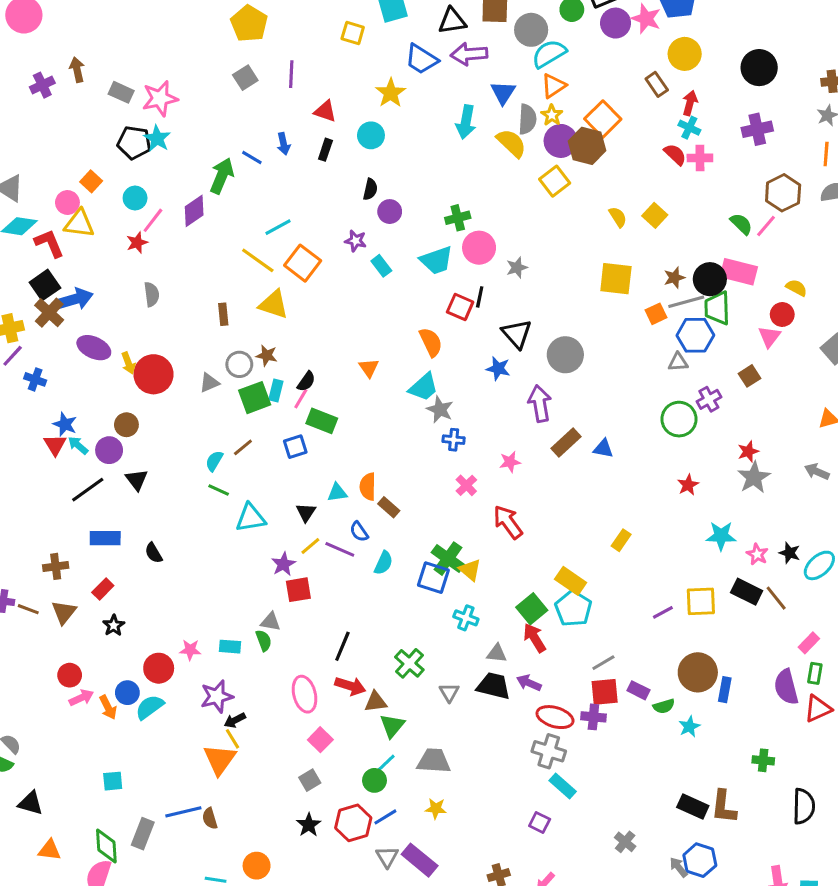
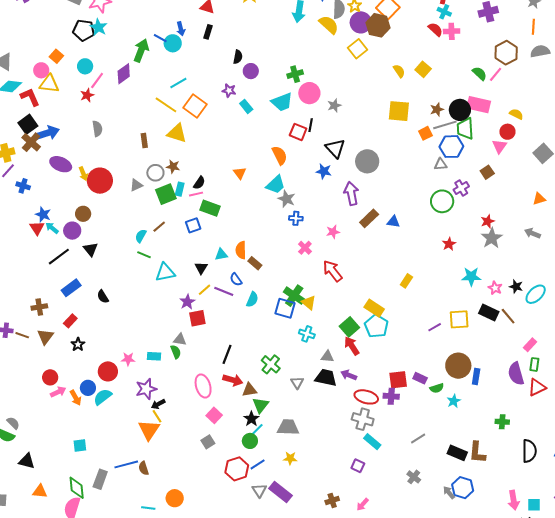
cyan circle: (371, 135) -> (173, 43), moved
pink line: (301, 399) -> (196, 194), turned 48
blue rectangle: (105, 538) -> (71, 288), turned -36
gray line: (603, 663) -> (418, 439), moved
black star: (309, 825) -> (251, 419), moved

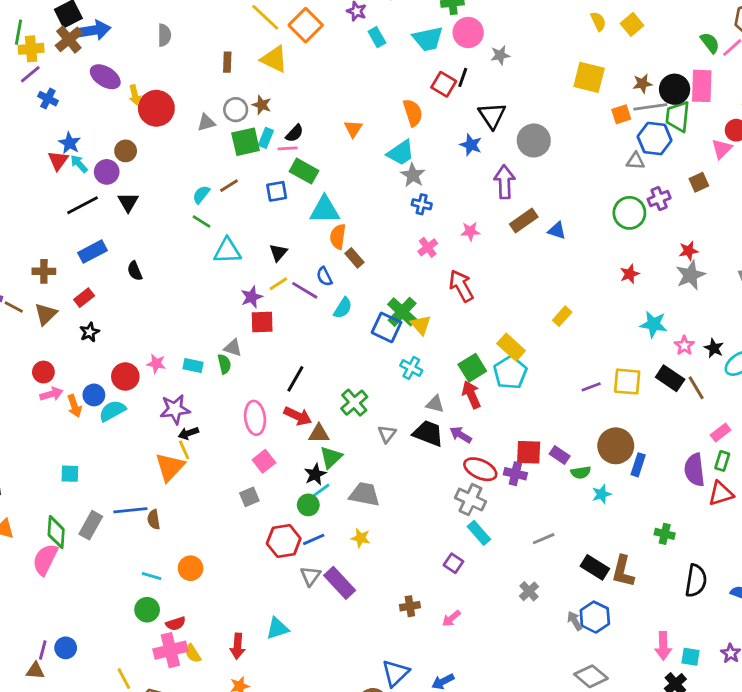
pink rectangle: (479, 105) -> (702, 86), turned 70
cyan triangle: (221, 254) -> (325, 210), moved, size x1.6

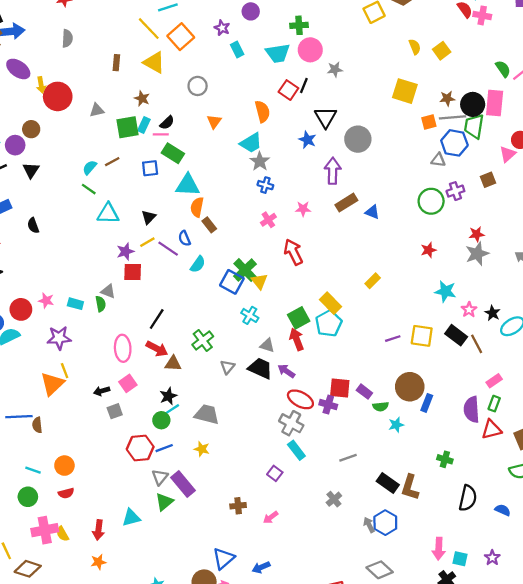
gray circle: (236, 110) -> (198, 86), moved
black arrow: (188, 433) -> (102, 391), moved
green triangle: (331, 457) -> (164, 502), moved
red semicircle: (176, 624) -> (66, 493), moved

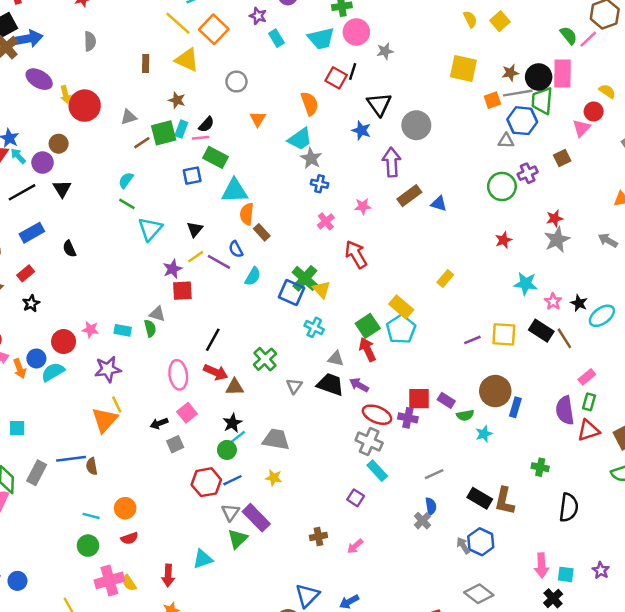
brown line: (112, 162) -> (142, 143), moved
cyan triangle: (108, 214) -> (150, 229), turned -45
blue semicircle: (503, 510) -> (431, 506), moved, turned 63

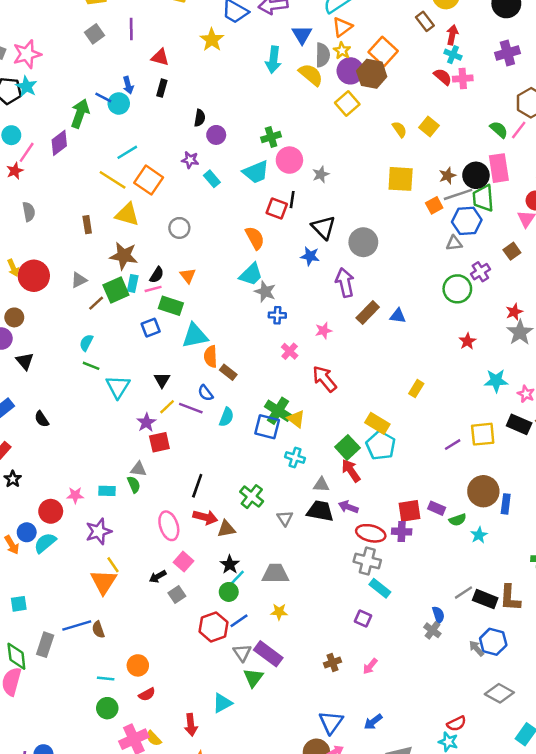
brown star: (177, 100) -> (124, 256), size x1.6
orange triangle: (258, 119) -> (188, 276), moved
gray line: (434, 474) -> (463, 593), moved

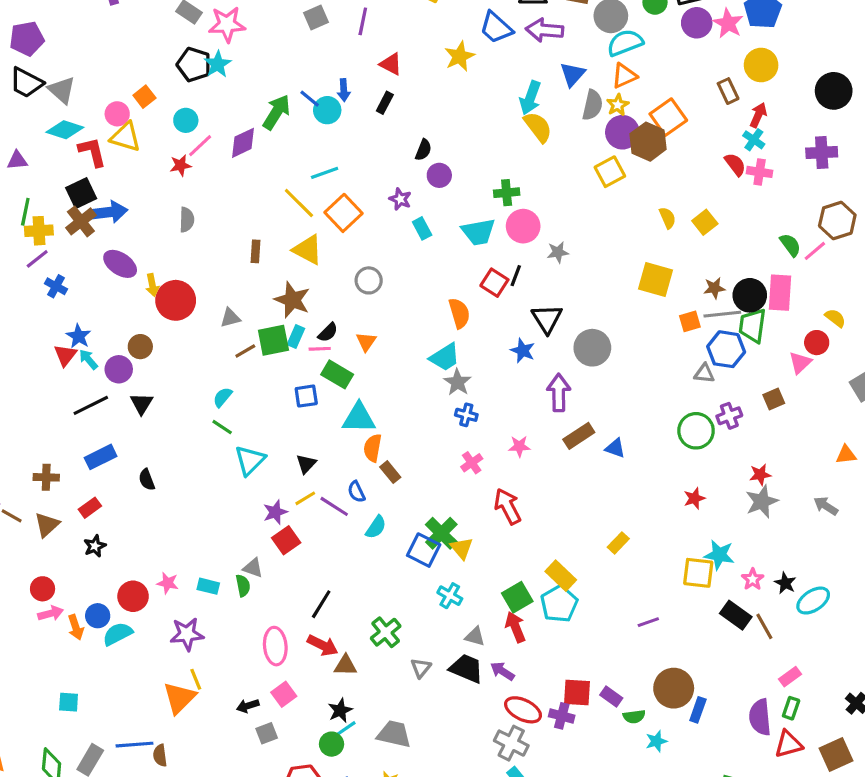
yellow semicircle: (311, 75) -> (538, 127), moved
yellow square: (483, 434) -> (698, 573), moved
red square: (159, 442) -> (286, 540), turned -35

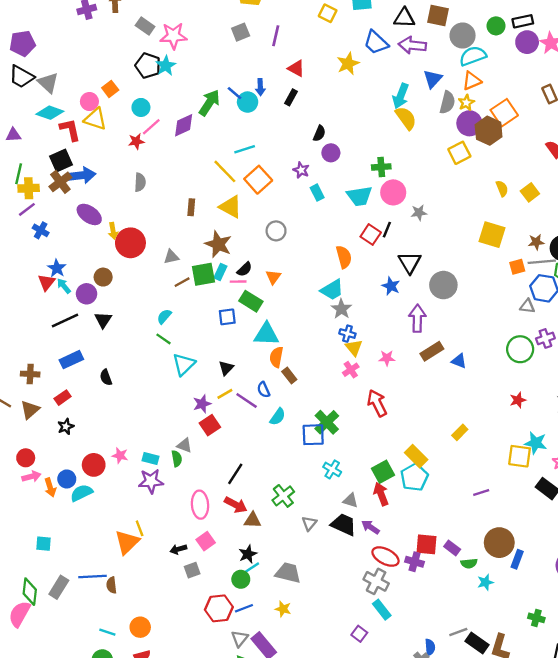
yellow triangle: (462, 548) -> (354, 348), moved
blue square: (424, 550) -> (313, 435), turned -30
purple star: (187, 634) -> (151, 481), moved

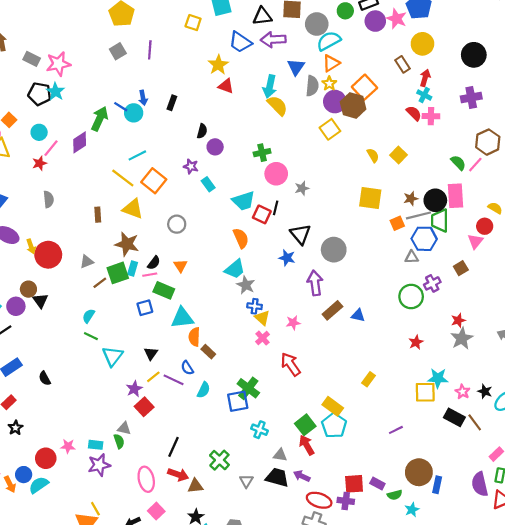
red triangle: (296, 68) -> (226, 86), moved
cyan trapezoid: (359, 196) -> (244, 201), moved
black triangle: (103, 320) -> (40, 301), moved

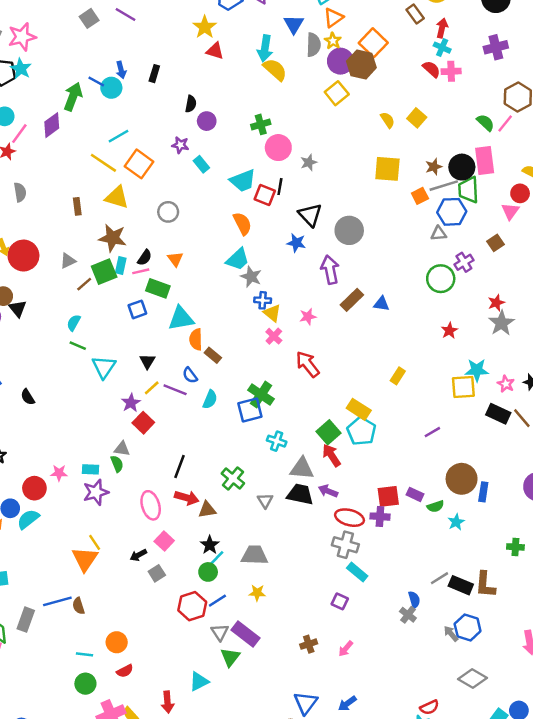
purple line: (150, 50) -> (126, 15), turned -60
gray triangle: (280, 455) -> (302, 469), size x1.5

